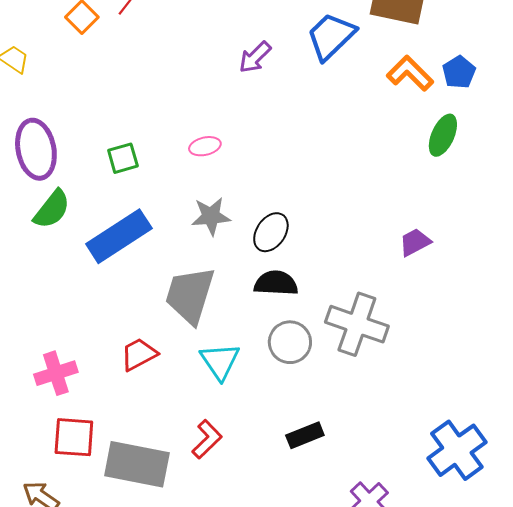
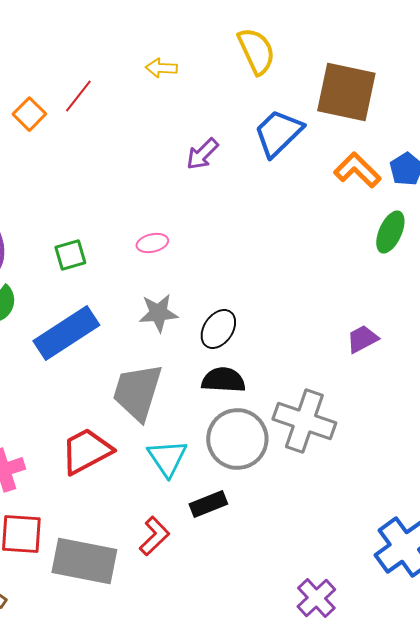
gray circle: (290, 342) -> (237, 439), size x1.4
red trapezoid: (139, 354) -> (86, 451), size x1.4
black rectangle: (305, 435) -> (208, 504), moved

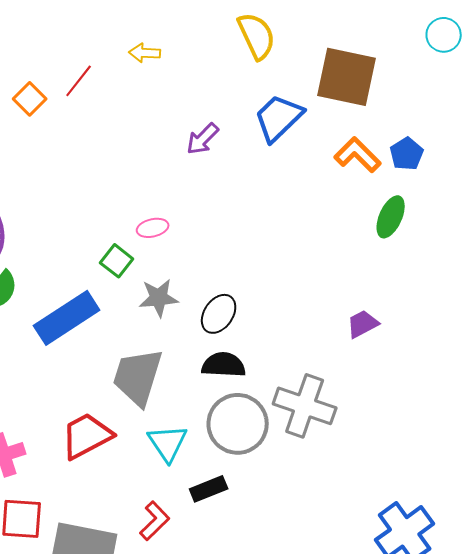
yellow arrow: (161, 68) -> (145, 53), moved
green square: (70, 255) -> (117, 261), moved, turned -36

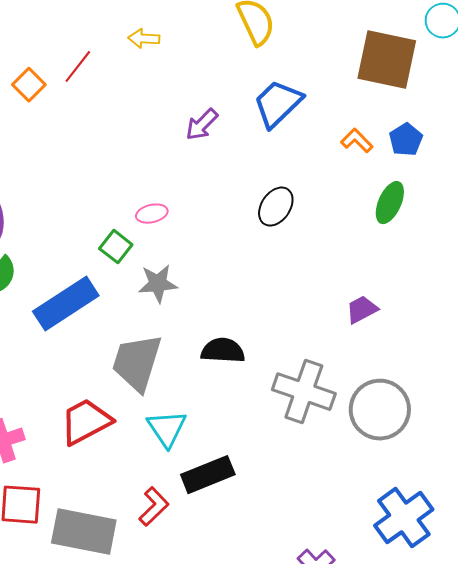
brown square: (347, 77) -> (387, 60), moved
orange L-shape: (358, 155) -> (357, 141), size x0.7
black ellipse: (219, 314) -> (276, 207), moved
gray circle: (238, 424) -> (380, 410), moved
black rectangle: (209, 489) -> (208, 475), size x1.4

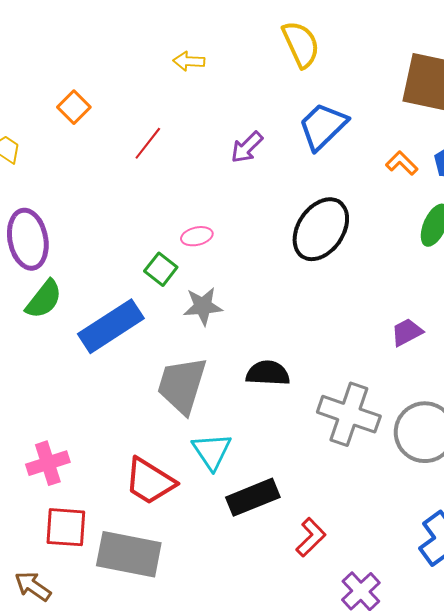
red line: (78, 67) -> (148, 143), moved
black ellipse: (276, 207) -> (321, 229), size x1.6
red trapezoid: (86, 422) -> (150, 481), moved, turned -120
red L-shape: (154, 507) -> (311, 537), moved

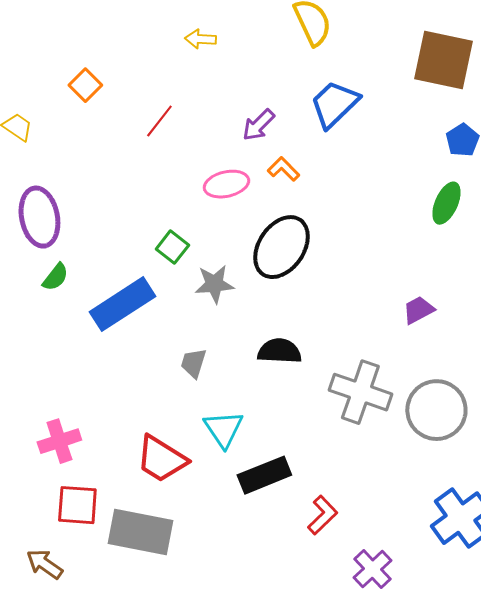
orange L-shape: (402, 163) -> (283, 169), moved
black ellipse: (321, 229) -> (281, 247), moved
pink ellipse: (197, 236) -> (226, 184), moved, size x1.4
green semicircle: (44, 299) -> (55, 277), size x0.7
gray trapezoid: (182, 385) -> (193, 363), size x0.5

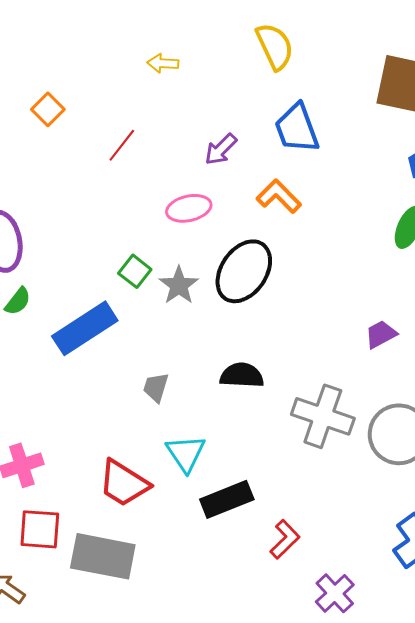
blue trapezoid: (334, 104) -> (297, 128), turned -66
orange L-shape: (283, 169) -> (279, 196), moved, size x1.4
gray star: (214, 284) -> (179, 285), moved, turned -30

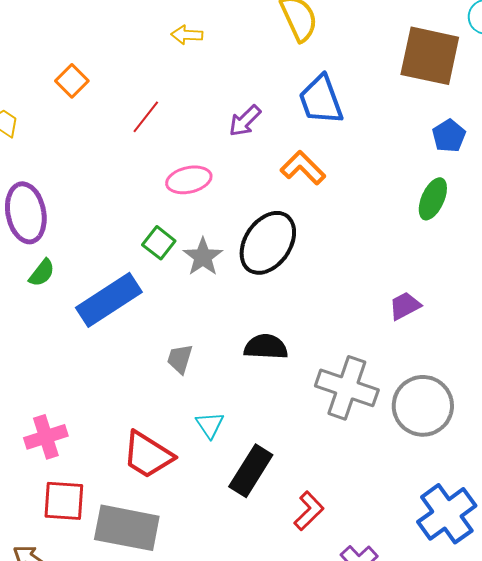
pink ellipse: (189, 208) -> (189, 180), moved
cyan triangle: (186, 453) -> (210, 425), size x0.7
black rectangle: (227, 499) -> (251, 471), turned -36

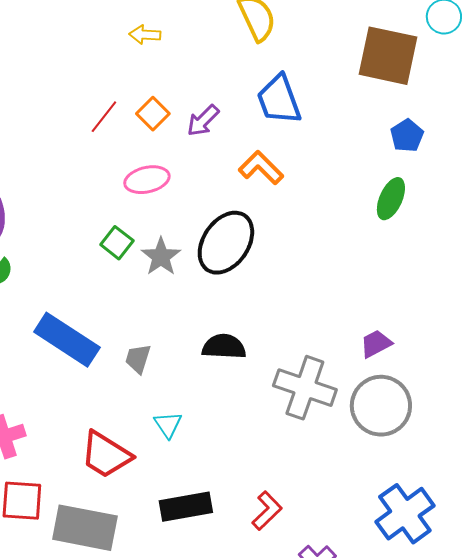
orange square: (72, 81) -> (153, 114), moved
blue rectangle: (109, 300) -> (67, 340), moved, turned 66
purple trapezoid: (405, 306) -> (376, 344), moved
black rectangle: (251, 471) -> (186, 507), moved, turned 48

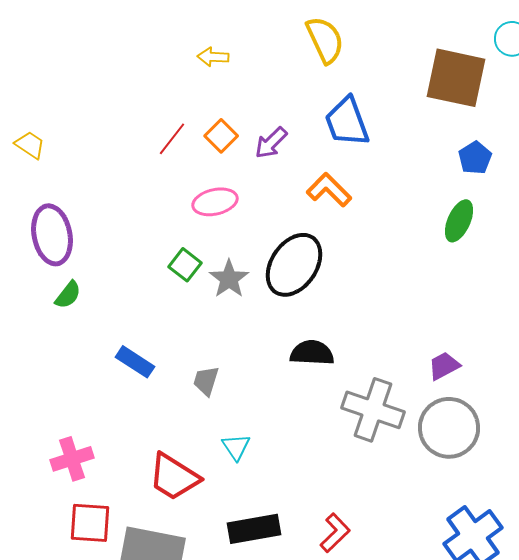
blue rectangle: (67, 340) -> (135, 362), size x0.6
black semicircle: (224, 347) -> (312, 353), moved

